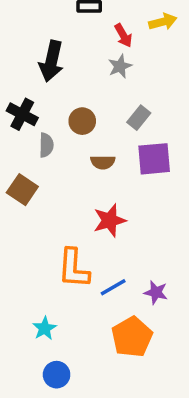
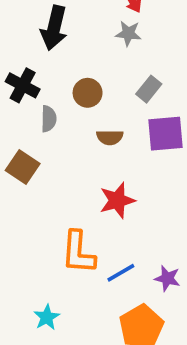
gray star: (120, 66) -> (128, 33), turned 30

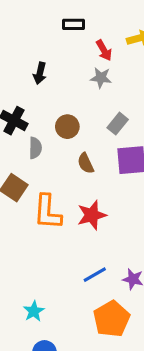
black arrow: (54, 28) -> (40, 73), size x0.6
brown semicircle: (110, 137) -> (86, 163), turned 65
orange L-shape: (78, 252) -> (47, 212), moved

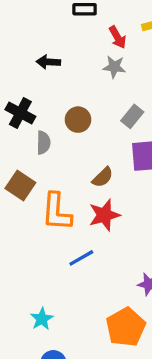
black arrow: (40, 73) -> (48, 62), turned 80
brown semicircle: (86, 163) -> (103, 177), moved, turned -110
blue line: (95, 275) -> (81, 258), moved

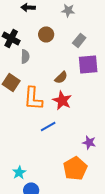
brown circle: (78, 120) -> (46, 34), moved
red star: (104, 215) -> (62, 100), turned -30
cyan star: (42, 319) -> (19, 172), moved

